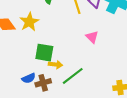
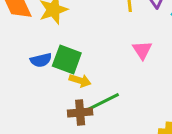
blue semicircle: (29, 78) -> (41, 60), moved
brown cross: (43, 83) -> (80, 112), moved

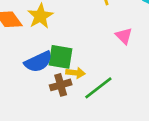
blue semicircle: (41, 60) -> (38, 62), size x1.5
brown cross: (80, 112) -> (61, 85), moved

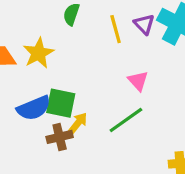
yellow arrow: (75, 73) -> (78, 123), turned -60
green line: (98, 88) -> (126, 120), moved

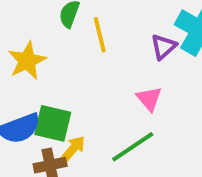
purple triangle: (144, 24) -> (164, 47), moved, turned 30
yellow line: (116, 29) -> (100, 35), moved

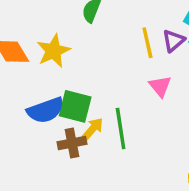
yellow line: (100, 35) -> (147, 43), moved
green line: (133, 147) -> (121, 128), moved, turned -66

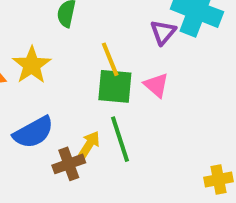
yellow line: (147, 43) -> (110, 59), moved
green square: (75, 106) -> (115, 86), moved

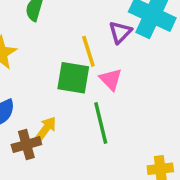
yellow line: (110, 59) -> (88, 51), moved
green line: (120, 139) -> (101, 123), moved

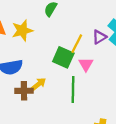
yellow line: (88, 51) -> (77, 44), turned 30

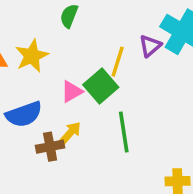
green square: (63, 57) -> (101, 86), turned 35
pink triangle: (86, 64) -> (72, 91), moved, turned 40

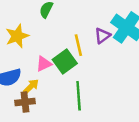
yellow line: (118, 62) -> (78, 45), turned -35
yellow arrow: (70, 133) -> (31, 86), moved

